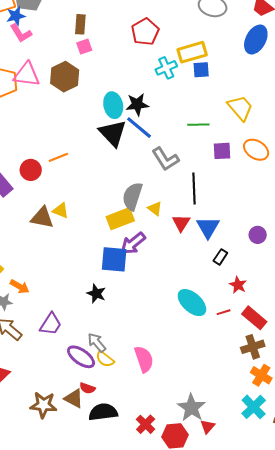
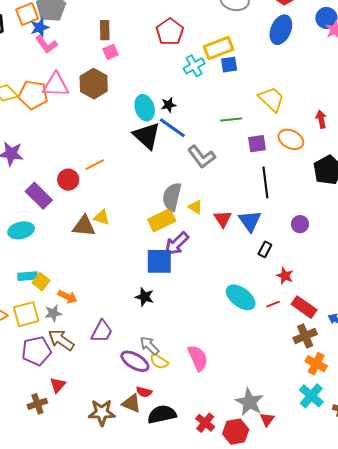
black star: (137, 104) -> (169, 105), size x0.7
black line: (194, 188) -> (265, 182), moved

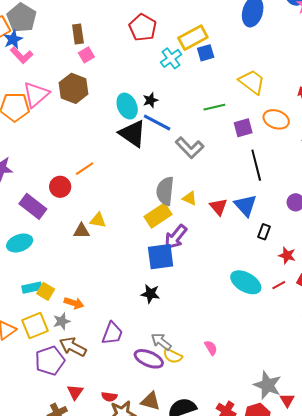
pink triangle: (56, 85) -> (36, 94), turned -36
brown triangle: (84, 226) -> (81, 231), size x0.7
pink semicircle: (198, 358) -> (211, 348), size x0.6
red semicircle: (144, 392) -> (109, 397), moved

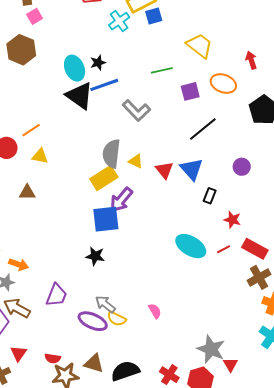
blue line: (157, 122) -> (104, 85), turned -48
black line: (256, 165) -> (203, 129), turned 64
yellow triangle: (98, 220) -> (40, 156), moved

